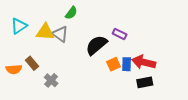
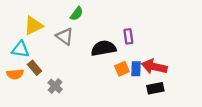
cyan triangle: (19, 26) -> (20, 49), moved, turned 42
yellow triangle: (45, 32) -> (33, 26), moved, turned -30
purple rectangle: (120, 34) -> (128, 36), turned 56
black semicircle: (96, 45) -> (104, 48), turned 30

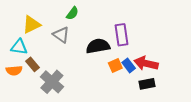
purple rectangle: (128, 36) -> (121, 35), size x1.5
blue rectangle: (136, 69) -> (129, 65), turned -40
gray cross: (55, 86) -> (52, 82), size x1.6

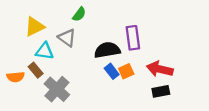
cyan triangle: (19, 47) -> (45, 51), moved
blue rectangle: (129, 65) -> (112, 71), moved

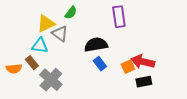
yellow triangle: (35, 27) -> (46, 24), moved
purple rectangle: (133, 38) -> (119, 17), moved
orange square: (126, 71) -> (128, 67), moved

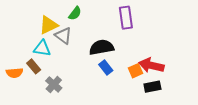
gray cross: (51, 80) -> (54, 84), size x0.7

